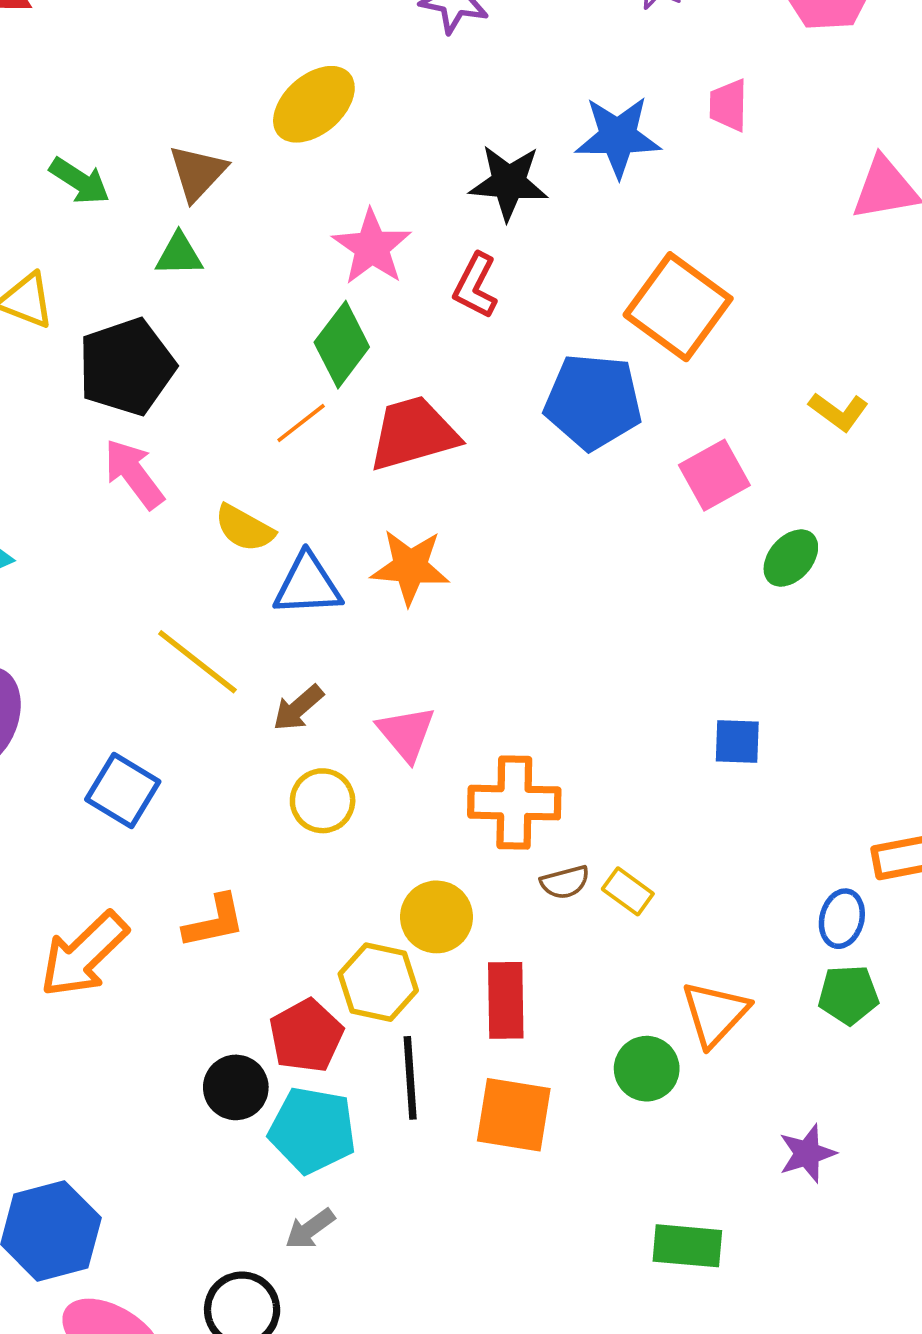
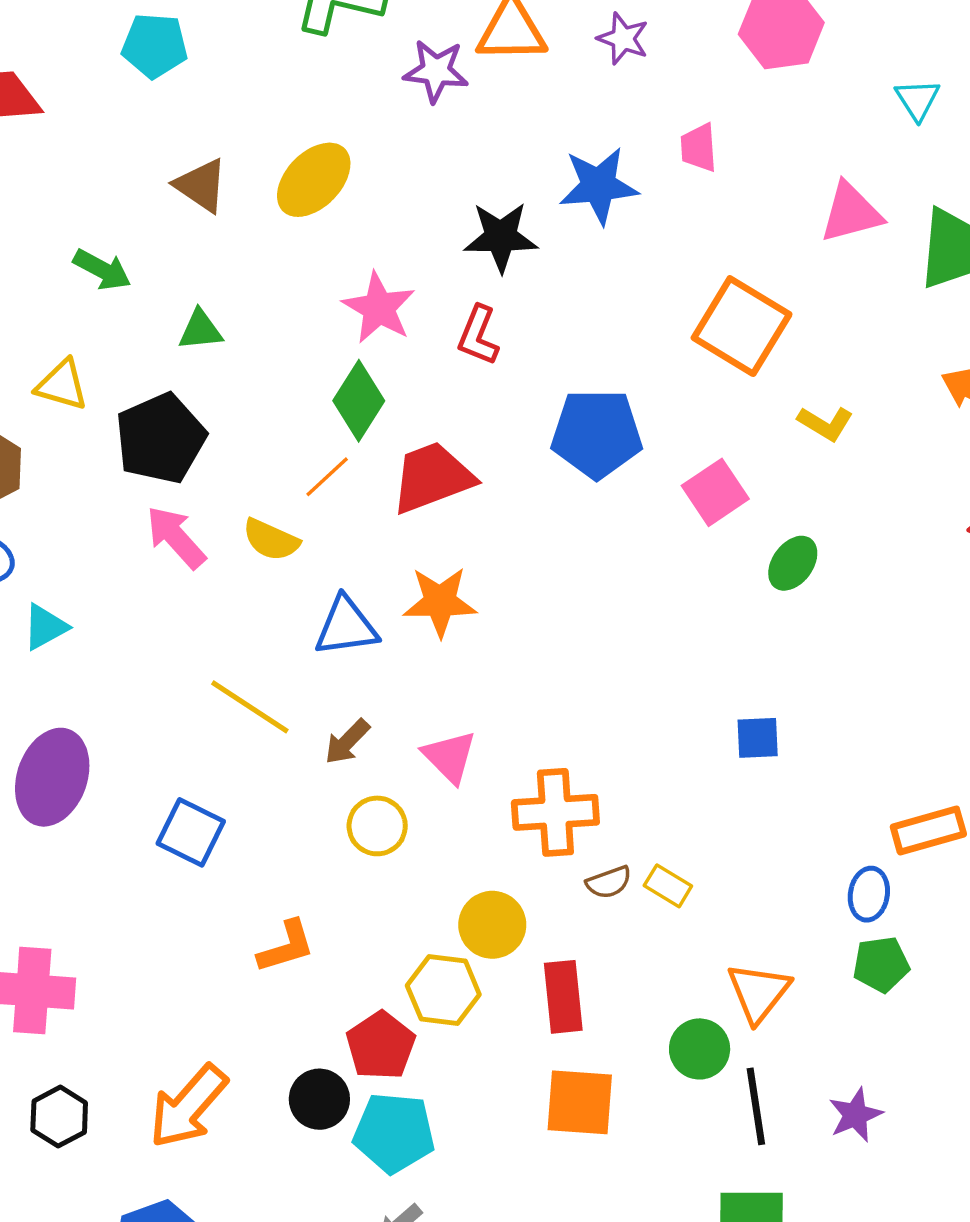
brown triangle: (198, 173) -> (201, 185), moved, turned -34
orange square: (678, 307) -> (742, 326), moved
yellow semicircle: (244, 528) -> (271, 540), moved
orange arrow: (84, 954) -> (188, 1106), moved
black line: (410, 1078) -> (756, 1106), moved

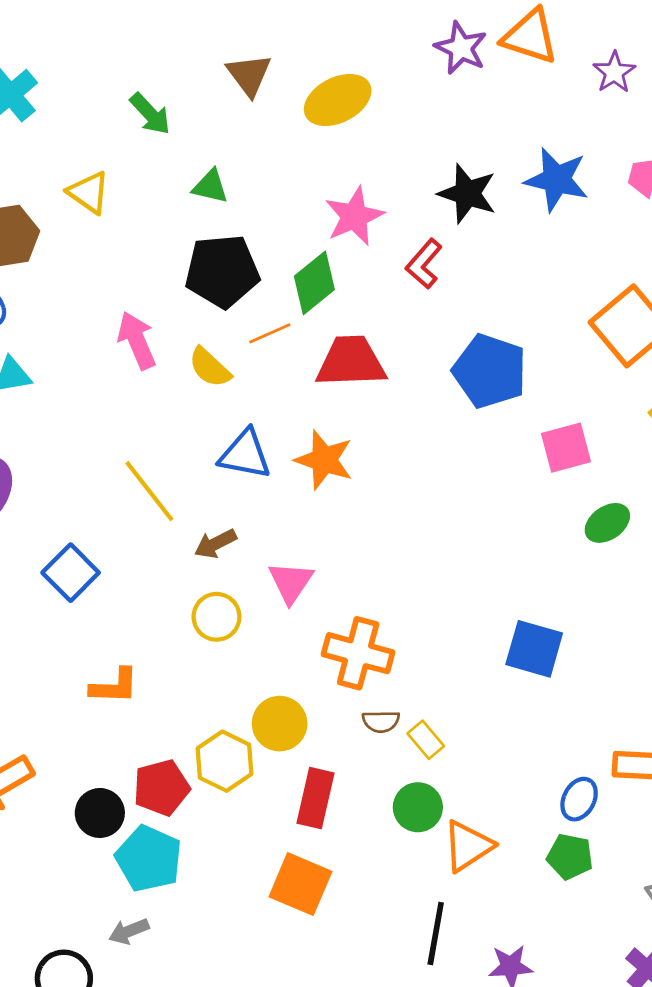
black pentagon: (161, 438) -> (222, 271), moved
blue square: (758, 738) -> (534, 649), size x1.5
green circle: (700, 1049) -> (418, 807), moved

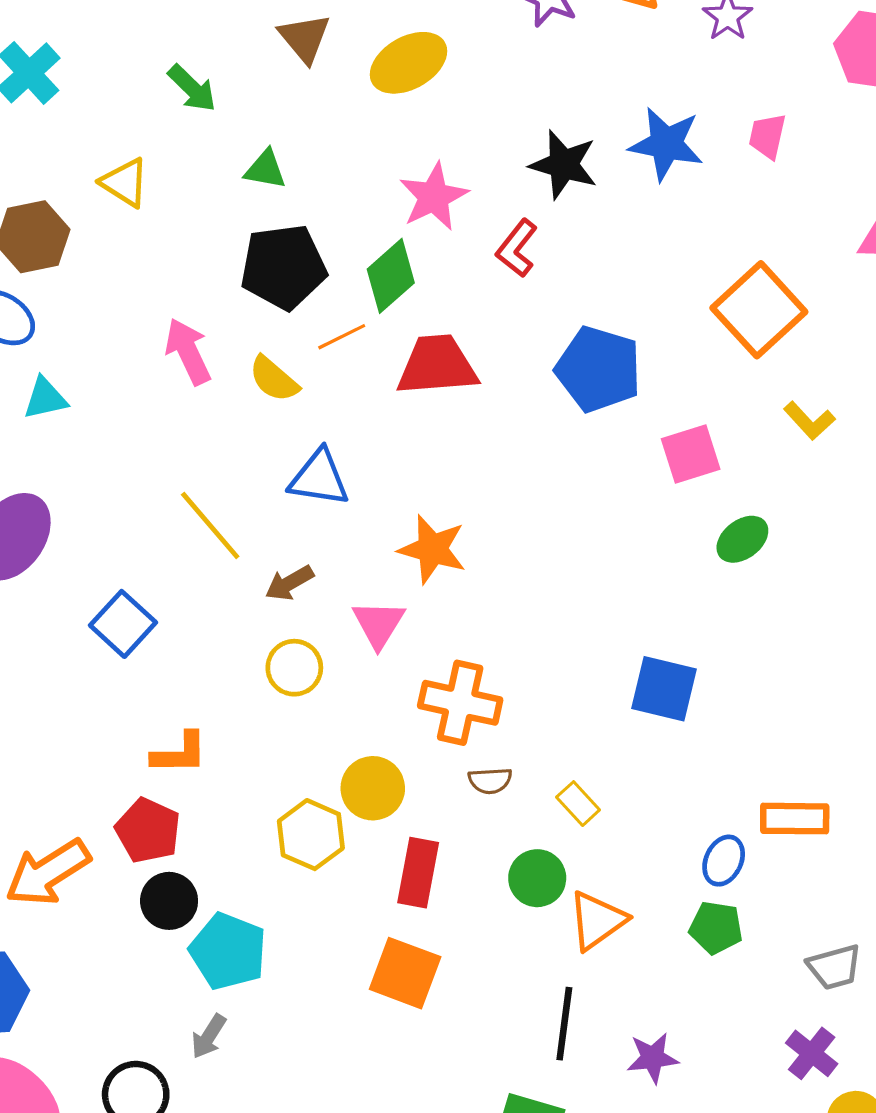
orange star: (324, 460) -> (432, 549), moved
yellow rectangle: (426, 740) -> (578, 804), moved
red pentagon: (161, 788) -> (148, 831), moved, turned -30
gray arrow: (129, 931) -> (209, 1036), turned -33

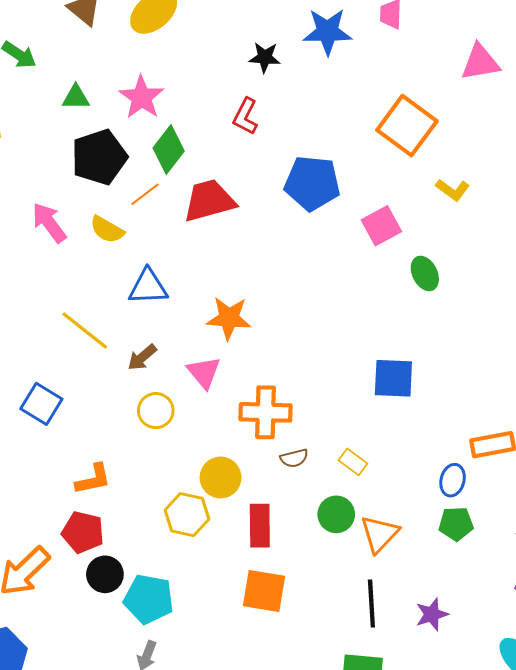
black star: (564, 165) -> (265, 57), size x0.7
pink star: (434, 197) -> (142, 97), moved
green ellipse: (742, 539) -> (425, 273), turned -68

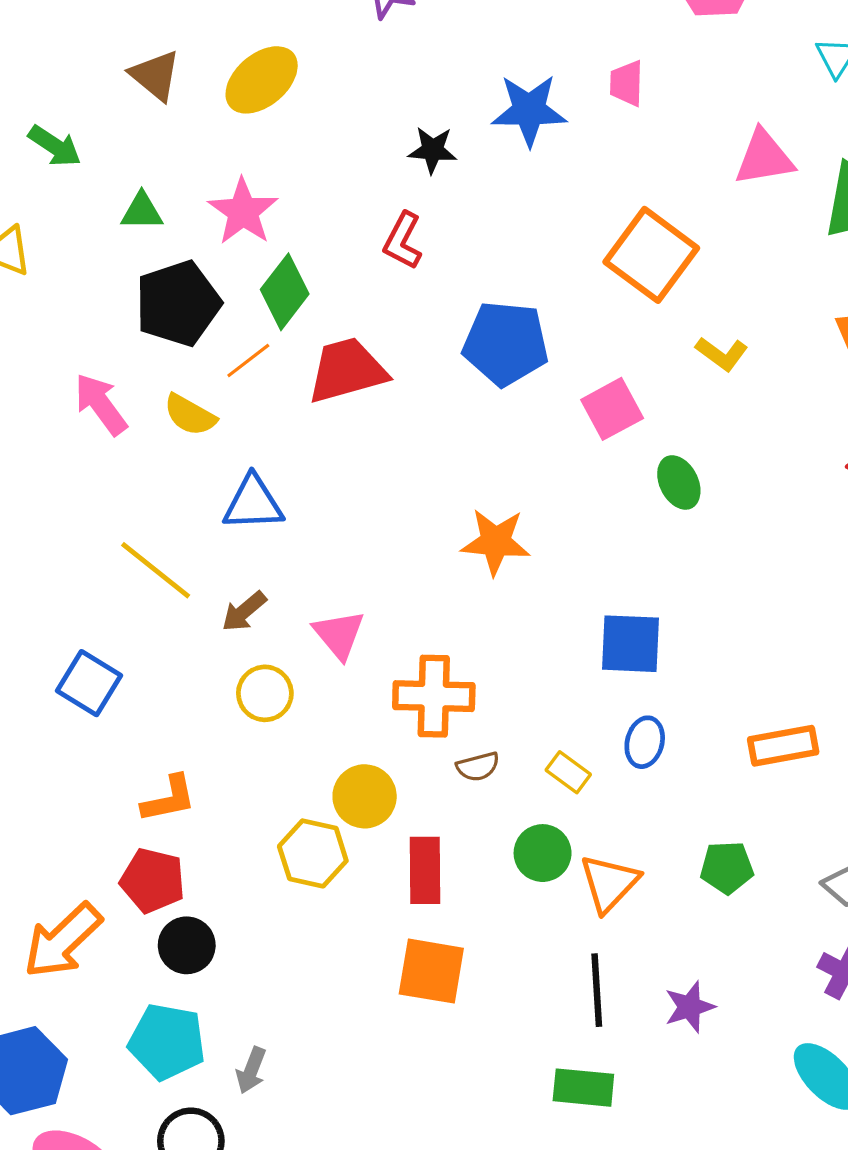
orange star: (229, 318) -> (496, 542), moved
blue ellipse: (453, 480) -> (645, 742), moved
cyan pentagon: (149, 599) -> (167, 1042), moved

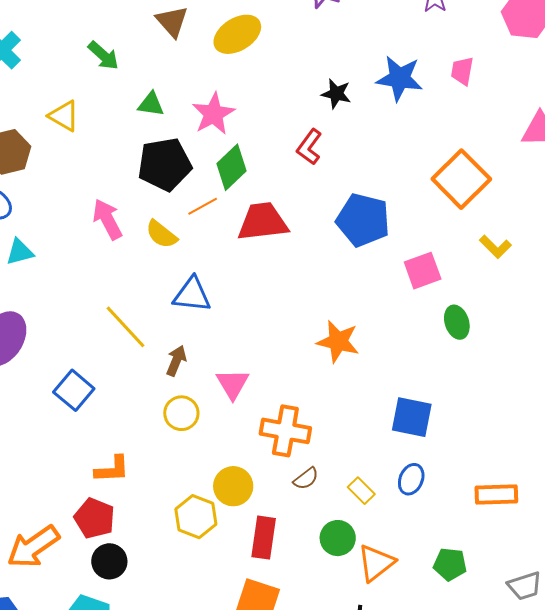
brown arrow: (244, 611) -> (176, 361), turned 144
brown semicircle: (478, 767) -> (306, 479), turned -32

